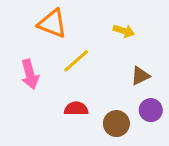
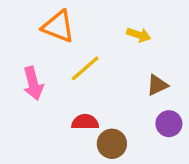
brown circle: (116, 124) -> (112, 144), moved

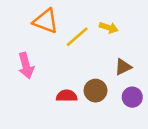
yellow line: (85, 68) -> (77, 37), moved
brown circle: (112, 144) -> (96, 91), moved

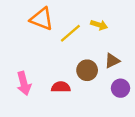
pink arrow: (26, 66) -> (24, 83), moved
brown circle: (96, 91) -> (87, 70), moved

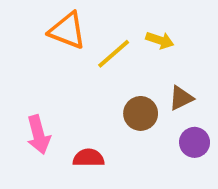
red semicircle: (61, 87) -> (89, 158), moved

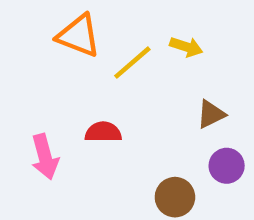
brown circle: (141, 113) -> (175, 197), moved
red semicircle: (89, 158) -> (103, 132), moved

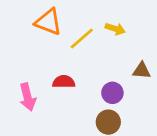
brown triangle: (211, 114) -> (142, 71), moved, turned 30
purple circle: (227, 166) -> (112, 93), moved

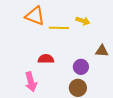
yellow line: (82, 39) -> (59, 28), turned 42
pink arrow: (28, 97) -> (31, 82), moved

